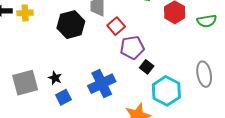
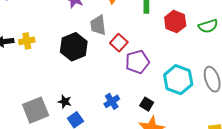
black square: (147, 67) -> (147, 104), moved
blue cross: (102, 84) -> (112, 101), size x0.6
cyan hexagon: (166, 91) -> (178, 80), moved

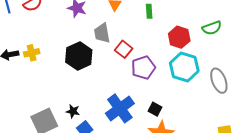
red hexagon: (175, 22) -> (179, 37), moved
cyan hexagon: (178, 80) -> (184, 67), moved
blue cross: (112, 101) -> (120, 108), size x1.8

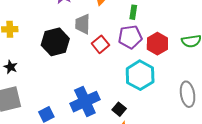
cyan hexagon: (184, 67) -> (140, 75), moved
purple pentagon: (143, 68) -> (130, 37), moved
black star: (73, 111) -> (11, 67), moved

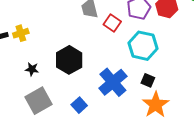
black hexagon: (55, 42) -> (69, 60), moved
cyan hexagon: (140, 75) -> (143, 46), moved

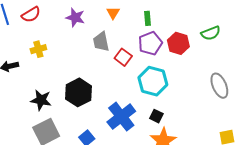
yellow cross: (21, 33) -> (38, 49), moved
black star: (32, 69) -> (41, 100), size x1.5

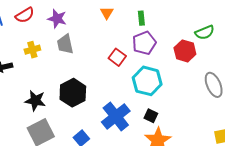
purple star: (75, 17) -> (57, 19), moved
gray trapezoid: (101, 42) -> (65, 44), moved
red hexagon: (178, 43) -> (185, 51), moved

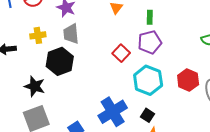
red hexagon: (185, 51) -> (188, 80), moved
black hexagon: (73, 93) -> (60, 61), moved

